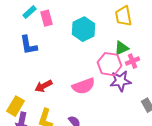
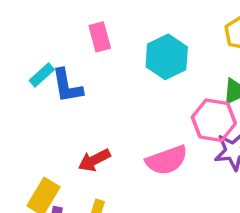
cyan rectangle: (30, 12) -> (42, 75), moved

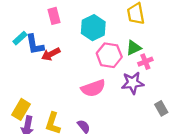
pink hexagon: (214, 120) -> (109, 55), moved
red arrow: (94, 160) -> (51, 54), moved

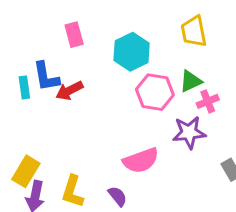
cyan rectangle: (20, 38) -> (24, 87), moved, turned -56
pink semicircle: (93, 88) -> (141, 160), moved

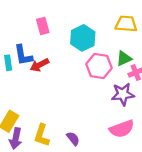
yellow trapezoid: (194, 31) -> (126, 24), turned 105
pink semicircle: (141, 160) -> (122, 129), moved

